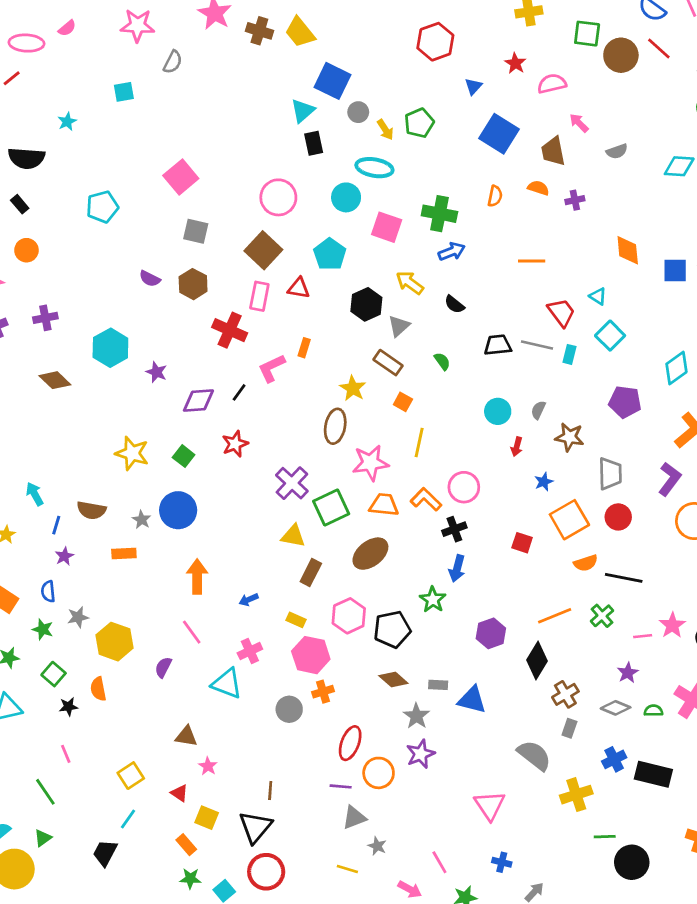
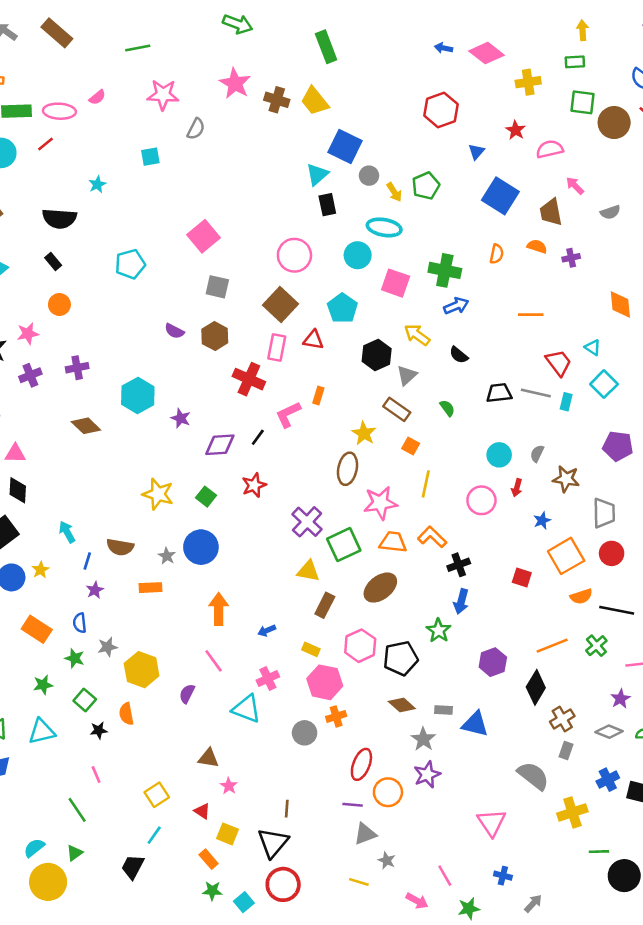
pink circle: (464, 487) -> (481, 500), moved

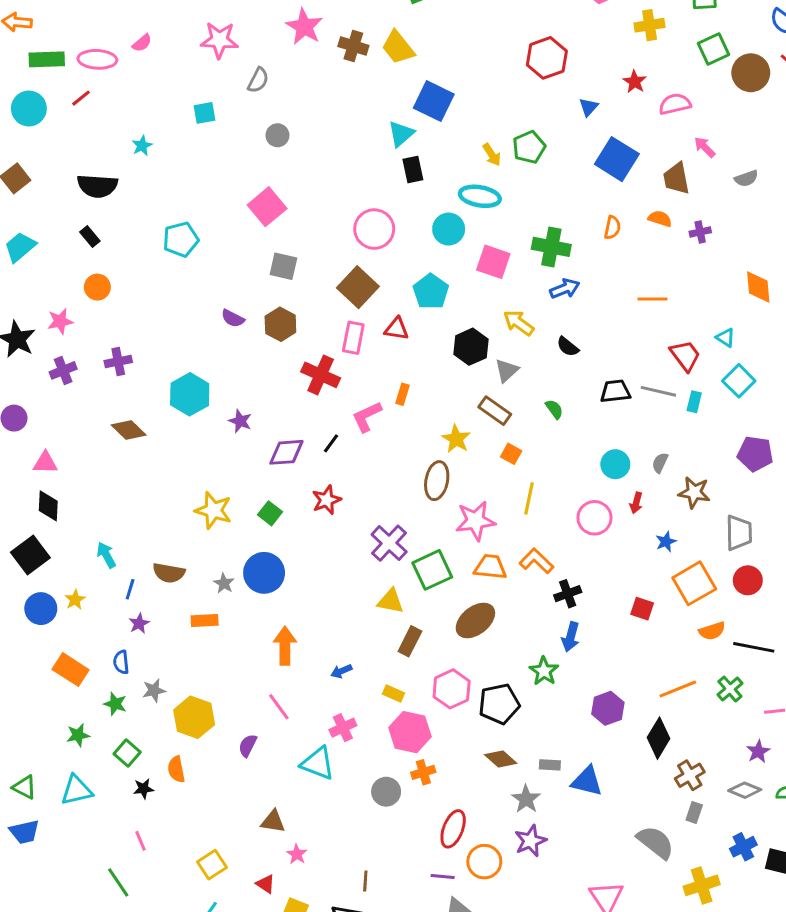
green square: (583, 102) -> (714, 49), turned -32
gray circle: (369, 176) -> (277, 135), moved

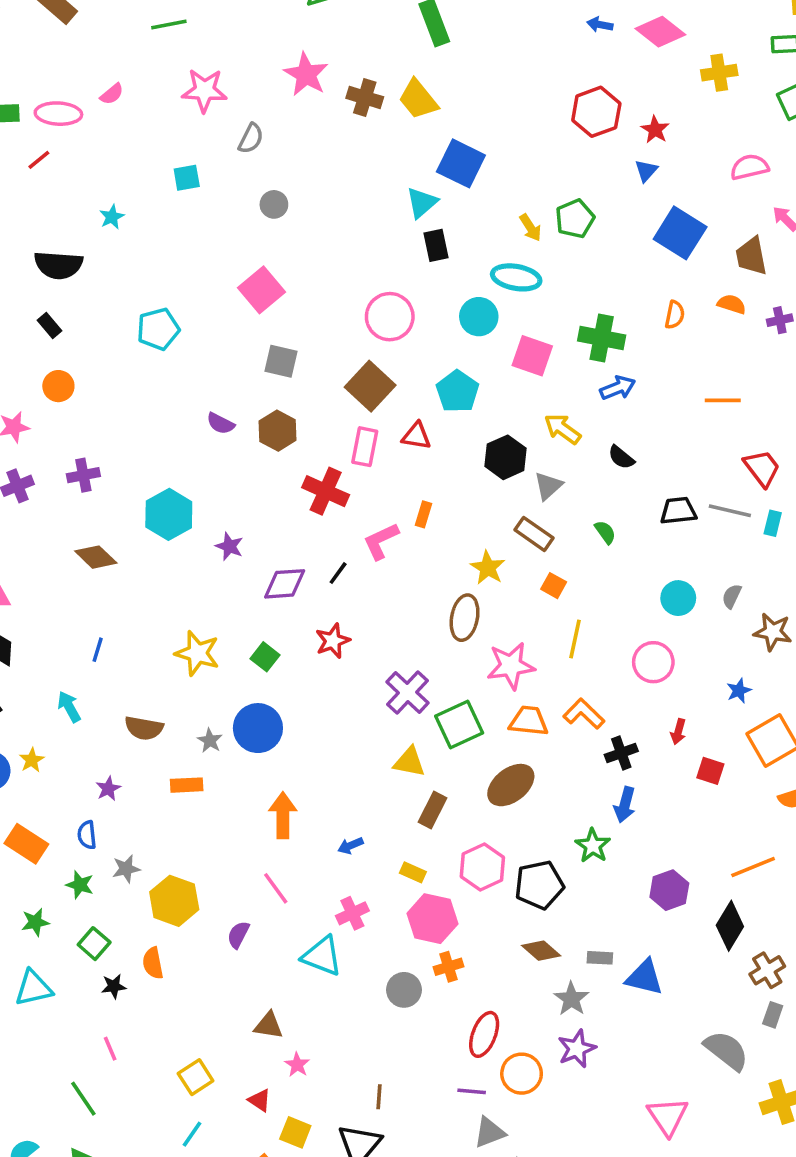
red star: (635, 82) -> (655, 130), moved
red arrow: (636, 503) -> (678, 732), moved
blue line: (130, 589) -> (98, 650), moved

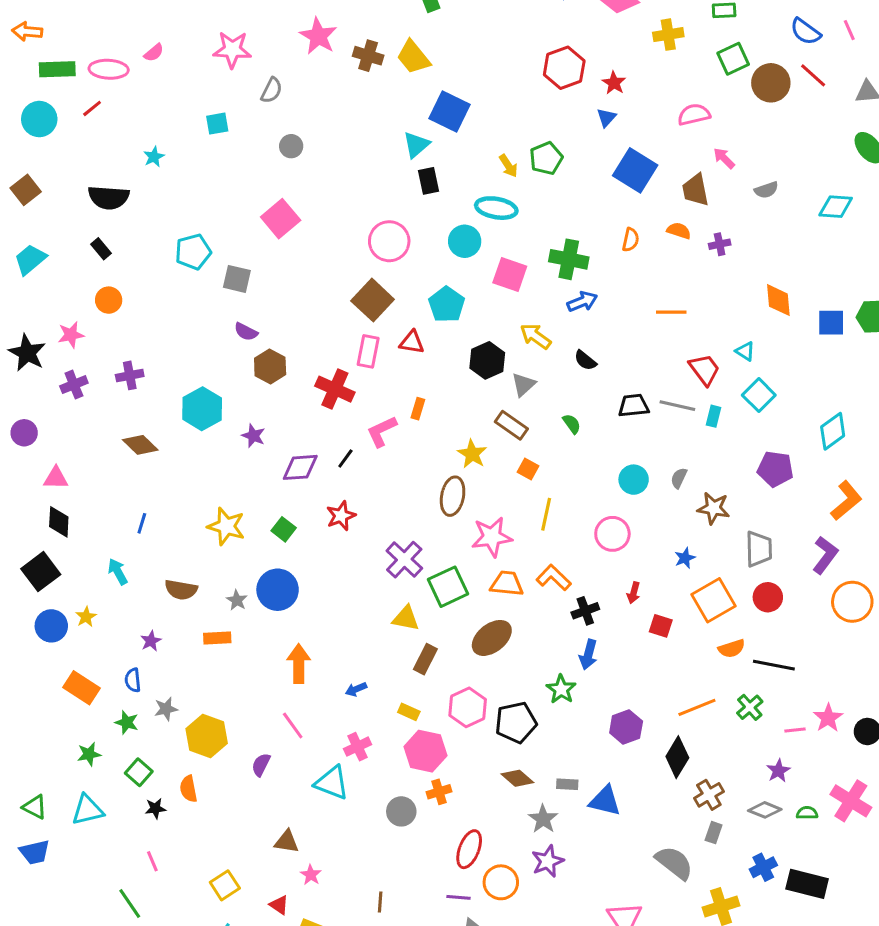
gray square: (281, 361) -> (237, 279), moved
brown hexagon: (278, 431) -> (270, 366), moved

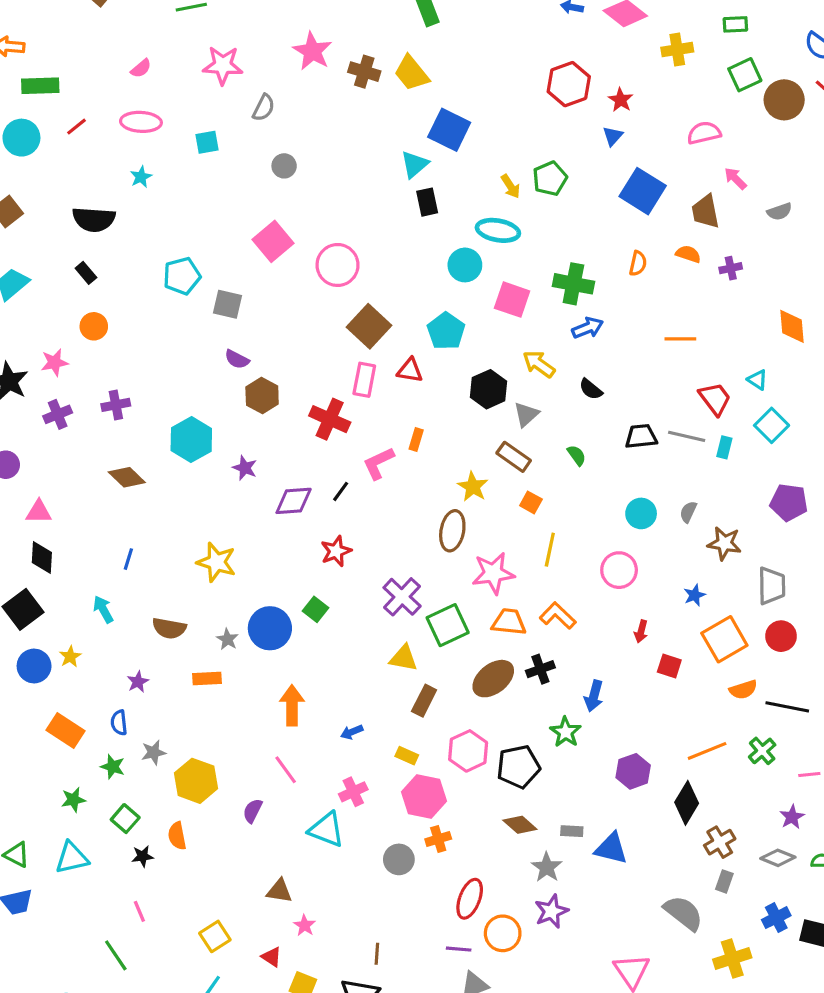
pink ellipse: (109, 69) -> (141, 122), moved
pink circle: (389, 241) -> (338, 265), moved
green square: (284, 529) -> (316, 609), moved
black cross: (585, 611) -> (540, 669), moved

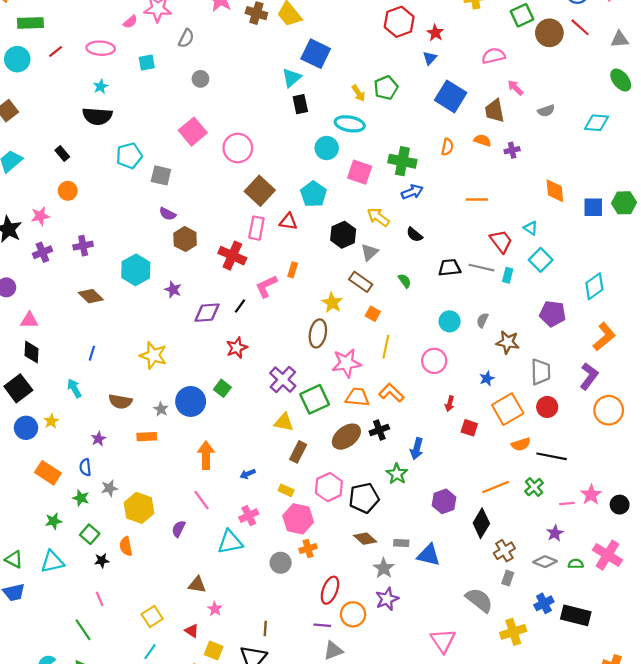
pink semicircle: (141, 68) -> (130, 22), moved
black semicircle: (94, 219) -> (97, 116), moved
cyan triangle: (327, 830) -> (230, 542), turned -32

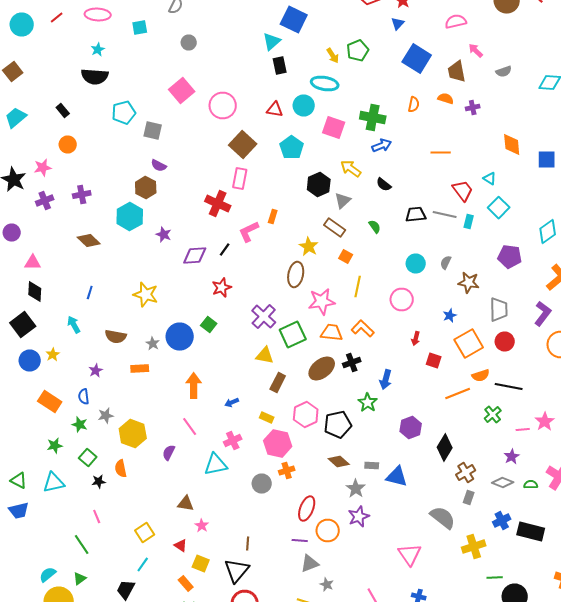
red triangle: (288, 222) -> (275, 110), moved
brown hexagon: (185, 239) -> (146, 188), moved
orange line: (496, 487) -> (458, 394), moved

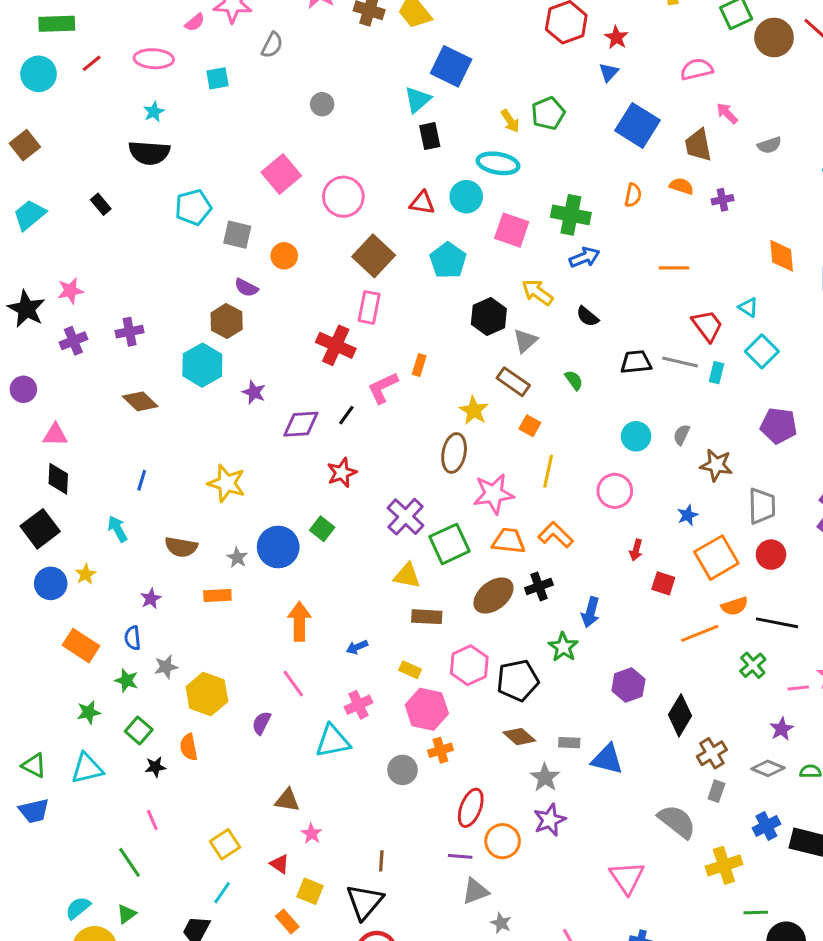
gray circle: (189, 42) -> (322, 104), moved
orange circle: (68, 144) -> (284, 256), moved
brown rectangle: (278, 382) -> (427, 617), turned 66

